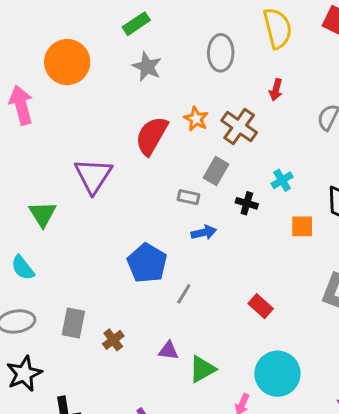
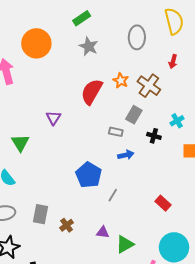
purple triangle: (93, 176) -> (53, 118), size x0.6

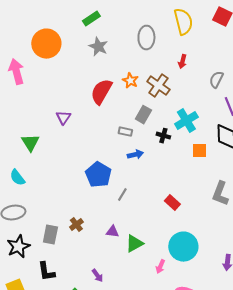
cyan cross: (177, 121) -> (186, 121), size x1.6
gray rectangle: (40, 214) -> (50, 235), moved

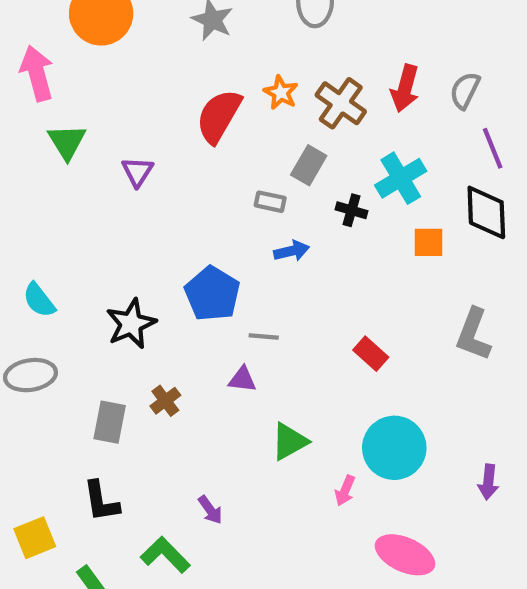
red arrow: (182, 62) -> (405, 88), moved, size x1.5
green triangle: (30, 143) -> (67, 142), moved
gray line: (122, 195) -> (264, 337), turned 64
purple triangle: (112, 232) -> (242, 379), moved
black star: (18, 247) -> (131, 324), moved

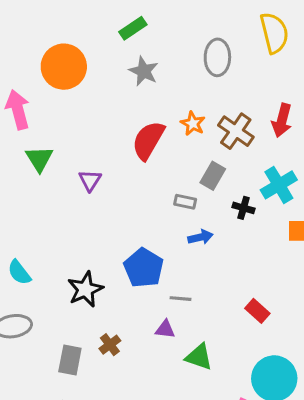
green triangle: (289, 441) -> (199, 357), moved, turned 48

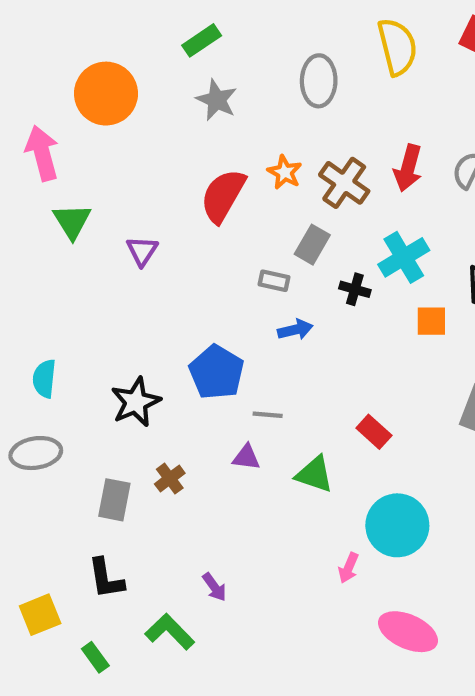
cyan semicircle: (19, 272) -> (44, 379), turned 44
green triangle: (199, 357) -> (314, 474), moved

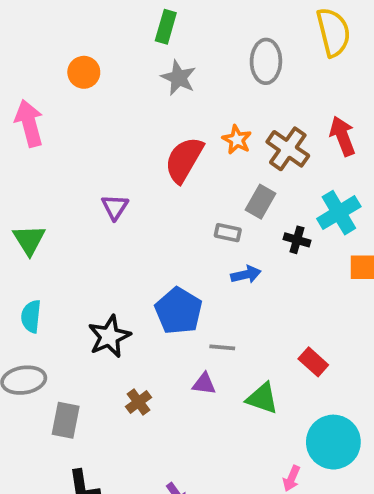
green rectangle: (202, 40) -> (166, 27), turned -40
orange circle: (106, 94) -> (84, 72), size x0.6
red arrow: (408, 168) -> (342, 136), turned 144
green triangle: (72, 221) -> (29, 240), moved
gray rectangle: (114, 500) -> (66, 420), moved

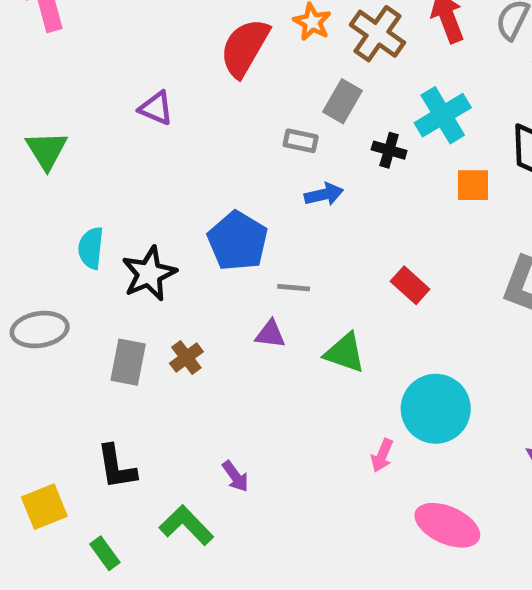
purple triangle: (115, 207) -> (156, 108), turned -40
cyan semicircle: (31, 316) -> (91, 248), moved
red rectangle: (313, 362) -> (410, 285), moved
gray rectangle: (66, 420) -> (128, 362), moved

